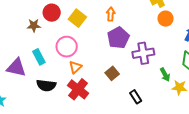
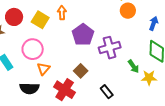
orange arrow: (111, 14) -> (62, 13), moved
black semicircle: (46, 85) -> (29, 88), moved
red cross: (78, 89) -> (65, 90), moved

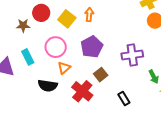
purple pentagon: (83, 35) -> (92, 47), moved

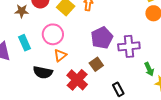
purple pentagon: (92, 47) -> (102, 38), moved

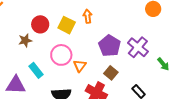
purple cross: (129, 46) -> (138, 47), turned -30
orange triangle: (60, 55) -> (80, 66), moved

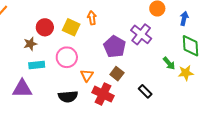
purple cross: (138, 47) -> (141, 34), moved
orange triangle: (80, 66) -> (87, 75), moved
cyan rectangle: (36, 70) -> (37, 65), moved, turned -56

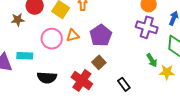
purple cross: (141, 34) -> (147, 27), moved, turned -30
cyan rectangle: (37, 65) -> (25, 56), moved
orange triangle: (87, 75) -> (73, 36), moved, turned 32

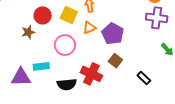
orange triangle: (73, 36) -> (89, 28), moved
red cross: (82, 80) -> (91, 74), moved

